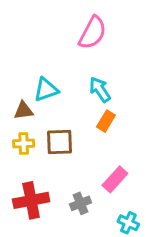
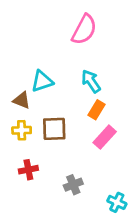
brown triangle: (24, 111) -> (22, 100), turned 30
pink rectangle: (115, 179) -> (105, 137), moved
red cross: (31, 200) -> (28, 170), moved, size x0.6

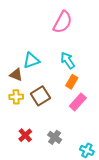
brown square: (54, 129) -> (40, 96), turned -30
red cross: (28, 170) -> (25, 135), moved, turned -32
gray cross: (73, 185) -> (55, 137), turned -32

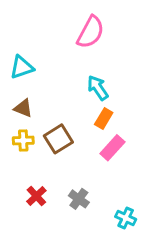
cyan triangle: (31, 60) -> (22, 67), moved

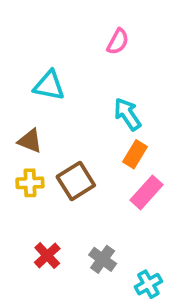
pink semicircle: (91, 32) -> (118, 42), size x0.6
cyan triangle: (22, 67) -> (49, 85), moved, turned 30
cyan cross: (126, 218) -> (148, 284), moved, turned 36

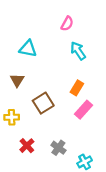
cyan arrow: (127, 114) -> (78, 51), moved
brown triangle: (30, 141) -> (17, 80), turned 40
yellow cross: (30, 183) -> (12, 117), moved

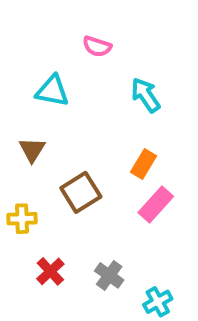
pink semicircle: (67, 24) -> (97, 46), moved, turned 80

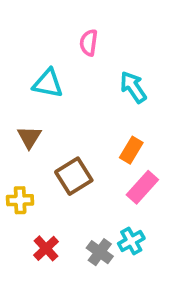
pink semicircle: (97, 46) -> (89, 43), turned 80
cyan cross: (158, 302) -> (131, 241), moved

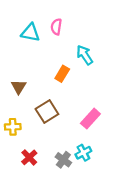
cyan triangle: (48, 83) -> (30, 33), moved
orange rectangle: (131, 150) -> (62, 74), moved

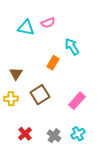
pink semicircle: (56, 27) -> (48, 23), turned -120
yellow cross: (13, 127) -> (11, 99), moved
cyan cross: (83, 153) -> (78, 134), moved

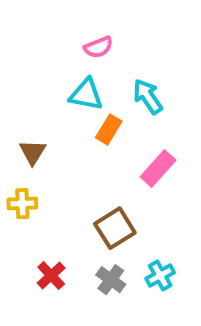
cyan triangle: (26, 28) -> (86, 95), moved
brown square: (40, 95) -> (115, 228), moved
pink rectangle: (77, 101) -> (158, 169), moved

